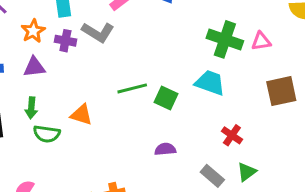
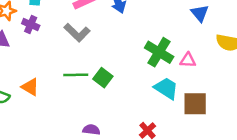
gray L-shape: (98, 32) -> (77, 33), moved
cyan trapezoid: (210, 83) -> (166, 88), moved
green square: (166, 98) -> (103, 78), moved

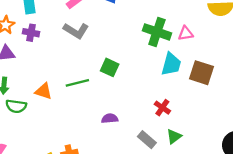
green line: (76, 75) -> (77, 83), moved
cyan trapezoid: (166, 88) -> (171, 64), turned 85
brown square: (195, 104) -> (201, 73), turned 30

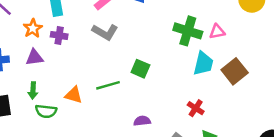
brown square: (201, 73) -> (235, 71), turned 35

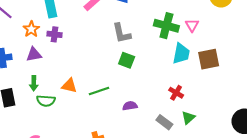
gray L-shape: (105, 32) -> (122, 33), moved, turned 50
pink triangle: (217, 32) -> (192, 25), turned -48
brown square: (235, 71) -> (209, 59), turned 30
green line: (108, 85) -> (99, 91), moved

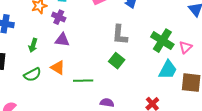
purple triangle: (34, 54) -> (62, 40), moved
green arrow: (34, 83) -> (33, 45), moved
green semicircle: (46, 101) -> (32, 75), turned -48

